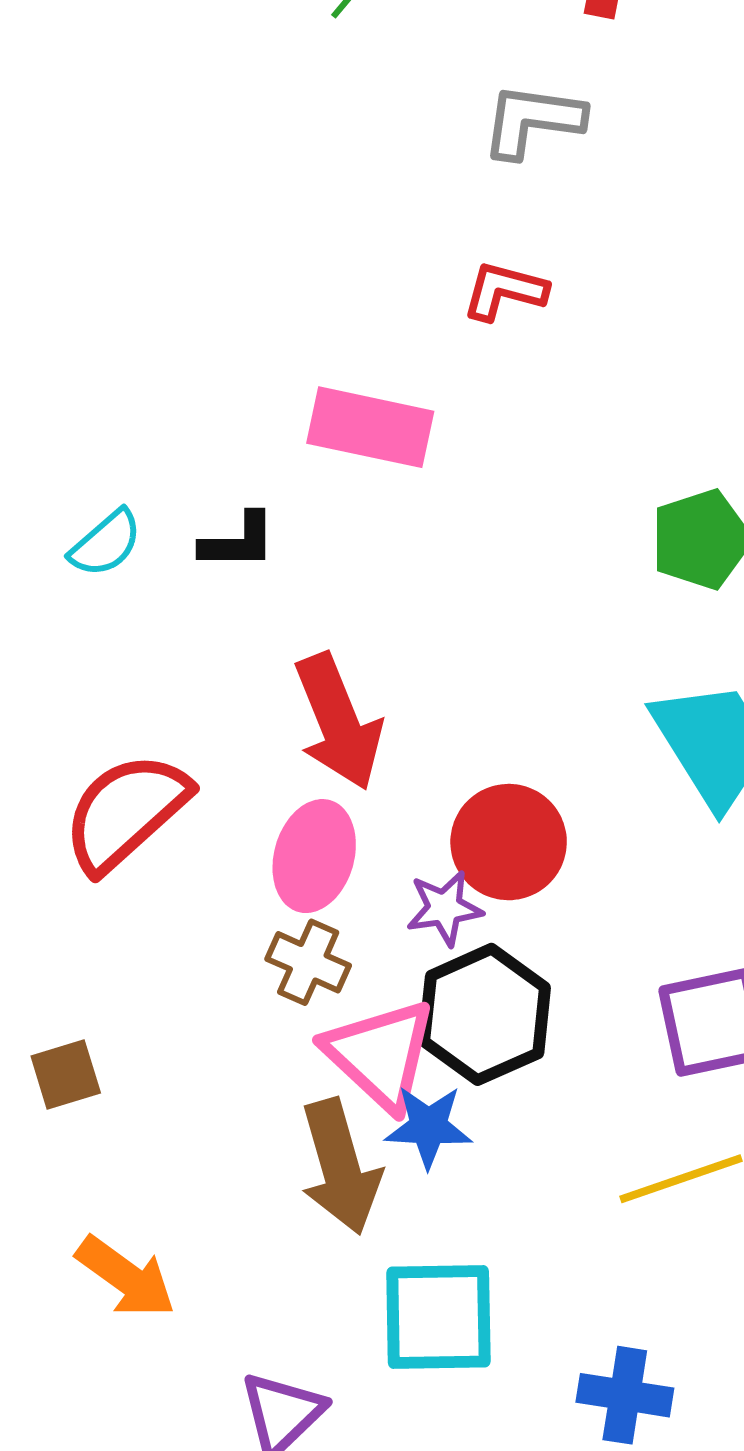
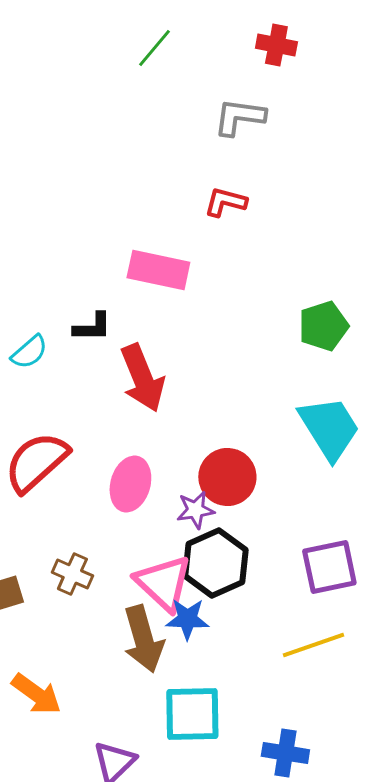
cyan semicircle: (106, 543) -> (29, 352), moved
red arrow: (338, 722) -> (142, 378), moved
brown cross: (308, 962) -> (72, 574), moved

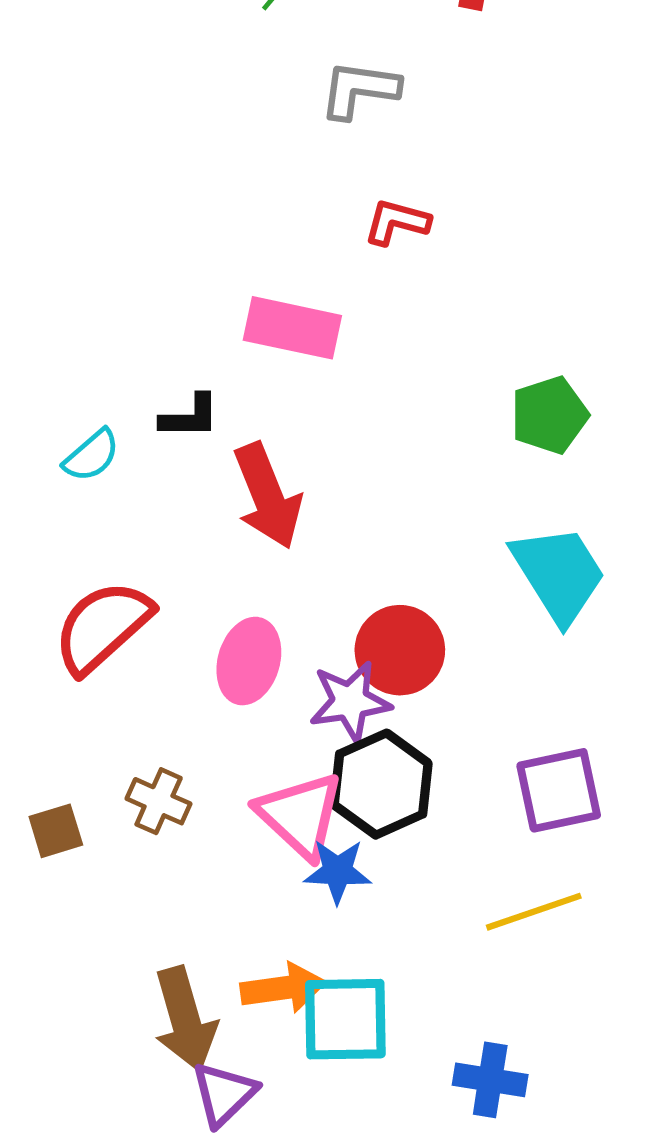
gray L-shape: (239, 117) -> (359, 90), moved
purple star: (195, 510) -> (350, 702), size x1.4
brown arrow: (143, 639) -> (185, 1019), moved
orange arrow: (36, 694) -> (283, 988), moved, turned -44

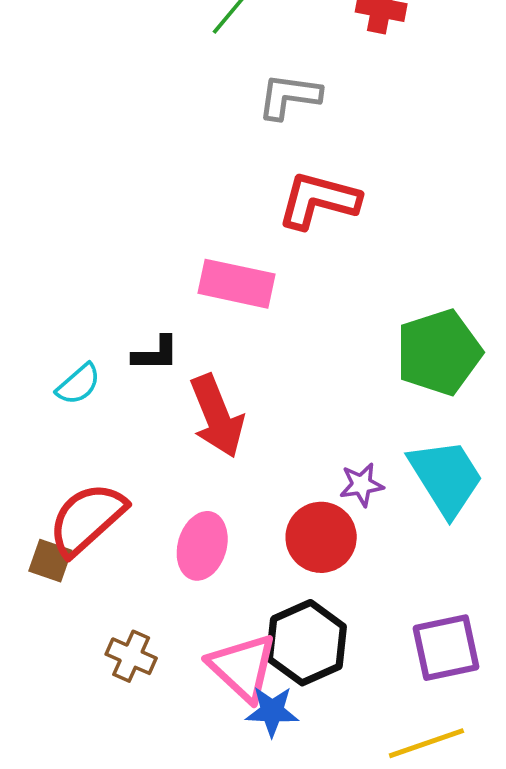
red L-shape: (397, 222) -> (319, 200), size x1.6
green pentagon: (549, 415) -> (439, 352), size x1.4
purple star: (350, 702) -> (361, 485), moved, size x0.7
brown square: (56, 831) -> (50, 561), moved, turned 36

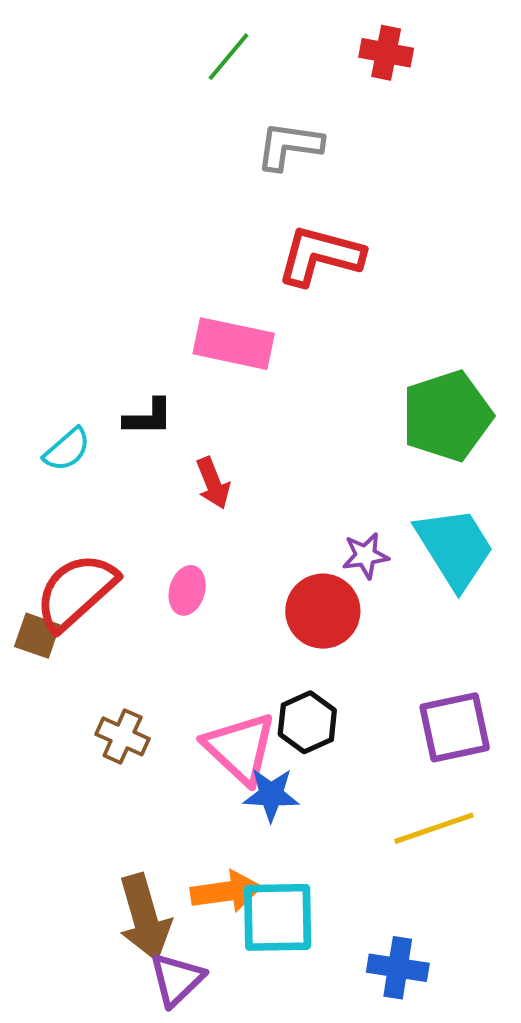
red arrow: (217, 416) -> (213, 483), size x0.6
pink ellipse: (202, 546) -> (187, 590), moved, size x0.7
black hexagon: (306, 643) -> (307, 722), size x0.7

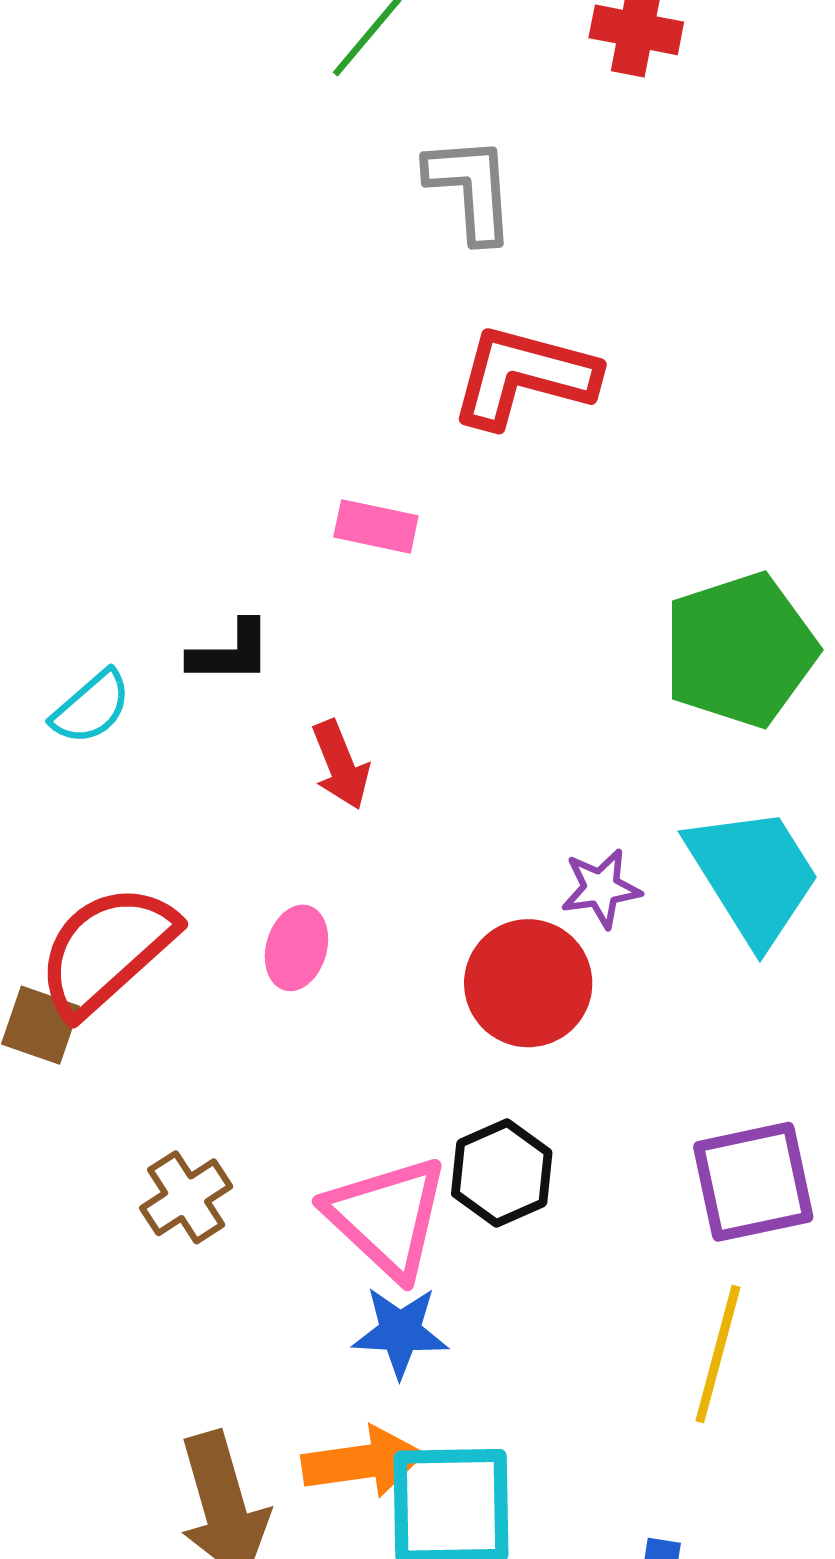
gray L-shape: (289, 146) -> (471, 189), turned 78
pink rectangle: (234, 344) -> (376, 526), size x0.6
brown cross: (123, 736) -> (186, 1197), turned 33
blue star: (271, 795) -> (400, 1332), moved
yellow line: (434, 828) -> (718, 1354), turned -56

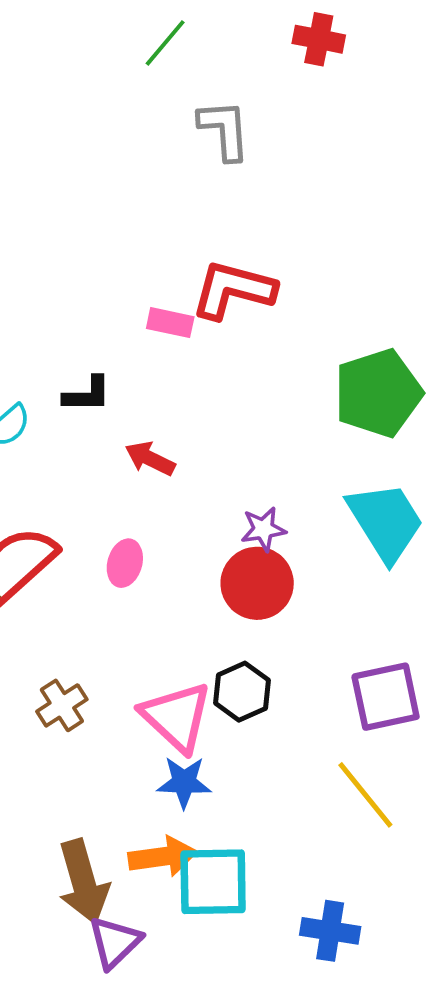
red L-shape: (524, 376) -> (233, 290), moved
red arrow: (341, 765) -> (150, 459), turned 138
purple star: (601, 888) -> (263, 529), moved
yellow line: (718, 1354) -> (365, 795), turned -54

